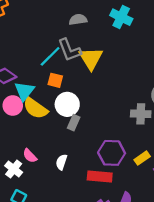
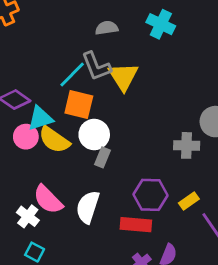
orange square: (55, 80) -> (79, 104), size x1.5
cyan triangle: (24, 91) -> (40, 118), turned 35
pink semicircle: (30, 156) -> (48, 199), size x1.6
white semicircle: (61, 162) -> (88, 207), size x1.6

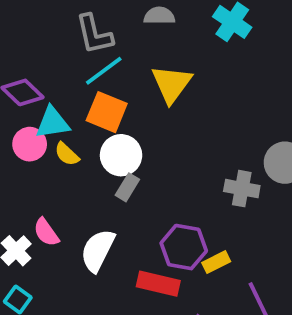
gray L-shape: (96, 66) -> (94, 34), moved
yellow semicircle: (54, 140) -> (67, 154), size x0.6
pink semicircle: (48, 199) -> (46, 232), size x0.7
yellow rectangle: (189, 201) -> (216, 262), moved

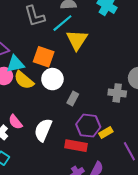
cyan line: (104, 71) -> (62, 23), moved
yellow semicircle: (67, 154) -> (24, 80), size x1.5
gray rectangle: (127, 187) -> (73, 98), moved

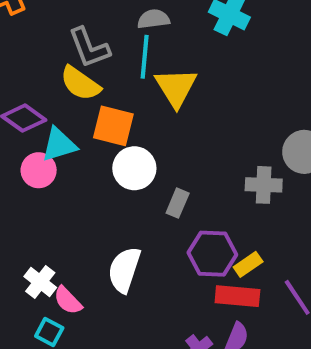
cyan line: (62, 23) -> (145, 57), turned -40
yellow semicircle: (24, 80) -> (80, 83), moved
pink semicircle: (15, 122) -> (68, 301), moved
red rectangle: (76, 146) -> (237, 296), moved

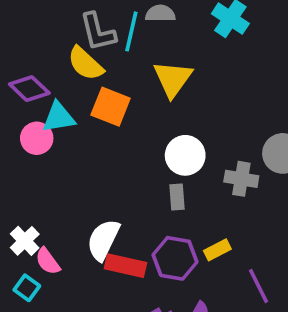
cyan line: (145, 57) -> (131, 31), moved
white circle: (134, 168) -> (185, 155), moved
gray rectangle: (178, 203) -> (177, 197), moved, turned -35
purple hexagon: (212, 254) -> (175, 258), moved
red rectangle: (237, 296) -> (125, 266), moved

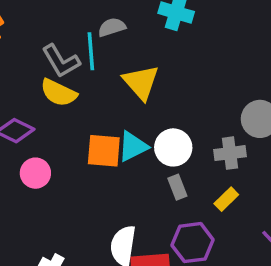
orange square: (111, 107) -> (104, 151), moved
cyan triangle: (59, 117) -> (133, 146), moved
yellow rectangle: (217, 250) -> (226, 199), moved

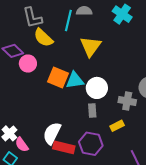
gray L-shape: (61, 61) -> (32, 18), moved
pink circle: (35, 173) -> (28, 64), moved

